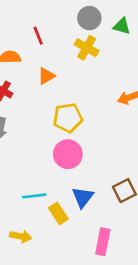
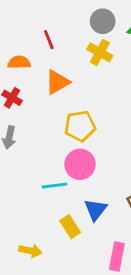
orange triangle: (46, 76) -> (57, 82), size x1.4
cyan line: (34, 196) -> (55, 186), moved

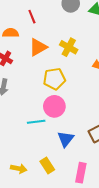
yellow cross: (100, 52) -> (69, 47), moved
yellow rectangle: (70, 227) -> (47, 166), moved

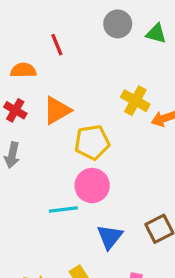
orange triangle: (38, 47) -> (57, 110), moved
yellow cross: (69, 47) -> (135, 101), moved

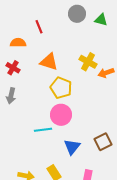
orange triangle: (57, 110) -> (49, 62), moved, turned 48
yellow pentagon: (92, 142) -> (61, 88), turned 30

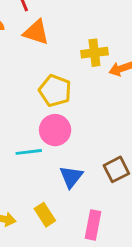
orange triangle: (49, 62) -> (36, 32), moved
yellow cross: (88, 62) -> (94, 53), turned -36

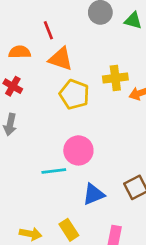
yellow pentagon: (55, 91) -> (74, 94), moved
blue triangle: (71, 177) -> (93, 194), turned 30

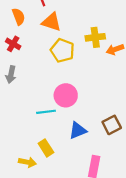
orange semicircle: (20, 52) -> (19, 17), turned 70
yellow rectangle: (69, 230) -> (46, 148), moved

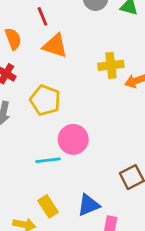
yellow pentagon: (62, 50) -> (45, 100), moved
blue triangle: (78, 130) -> (89, 205), moved

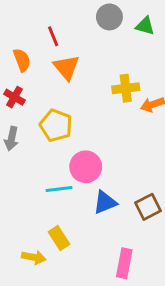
orange triangle: (55, 46) -> (66, 67), turned 32
blue triangle: (89, 205) -> (105, 202), moved

